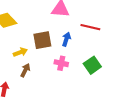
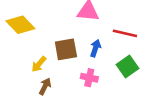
yellow arrow: (20, 52) -> (39, 64), turned 152
green square: (92, 65) -> (127, 67), moved

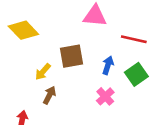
blue arrow: (95, 48) -> (108, 65), moved
pink cross: (89, 78) -> (105, 96), moved, turned 35

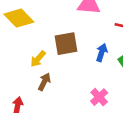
pink cross: (105, 96) -> (99, 97), moved

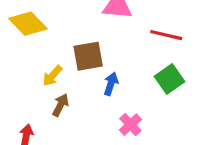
blue arrow: (102, 52) -> (111, 84), moved

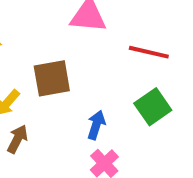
blue arrow: (111, 84) -> (96, 125), moved

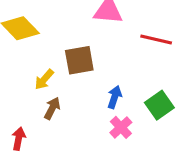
green square: (153, 107) -> (159, 105), moved

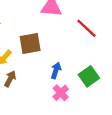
red line: (156, 40) -> (86, 28), turned 30

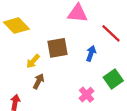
blue arrow: (56, 70) -> (91, 53), moved

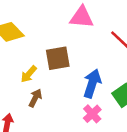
blue arrow: (91, 53) -> (92, 83), moved, size x1.5

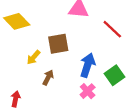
brown arrow: (35, 98) -> (48, 78), moved

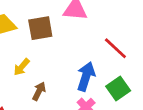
red line: (112, 29) -> (115, 48), moved
brown square: (58, 44) -> (40, 28), moved

